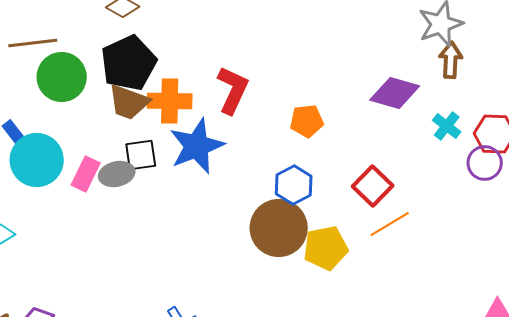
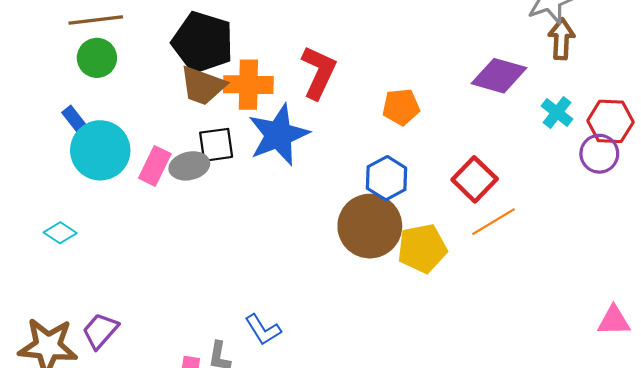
black pentagon: (129, 63) -> (203, 42), turned -30
green circle: (62, 77) -> (97, 58), moved, size x0.7

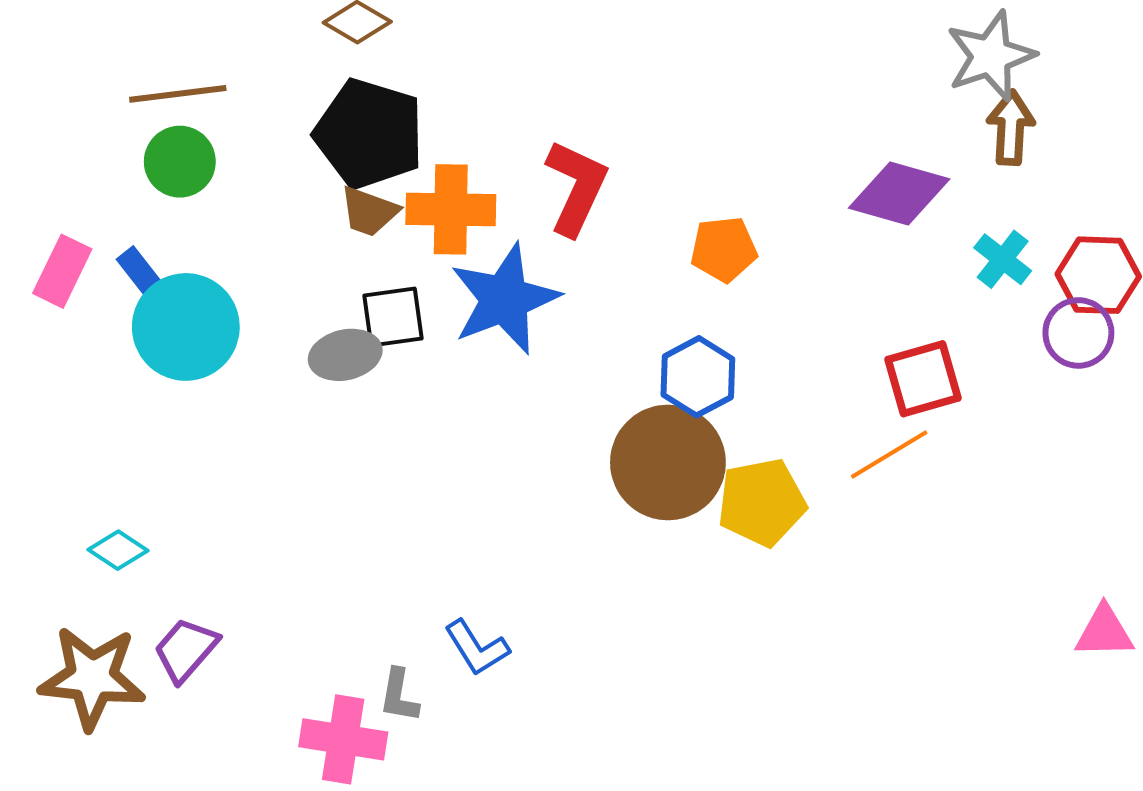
brown trapezoid: (203, 86) -> (369, 211), size x0.7
pink rectangle: (155, 166) -> (62, 271), moved
red square: (475, 179) -> (923, 379), moved, turned 30
cyan diamond: (60, 233) -> (118, 550), moved

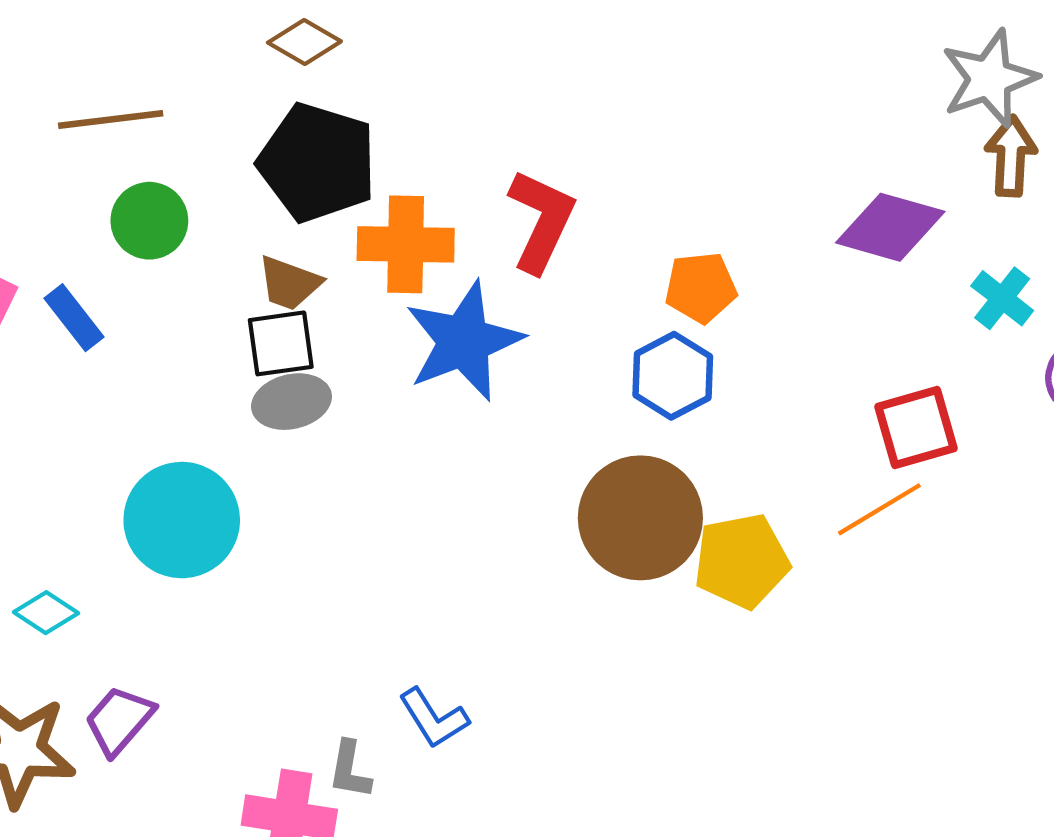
green circle: (180, 162) -> (149, 221), moved
brown trapezoid: (369, 211) -> (289, 283), moved
black square: (393, 317) -> (281, 343), moved
cyan circle: (186, 327) -> (182, 520), moved
blue hexagon: (698, 377) -> (673, 376), moved

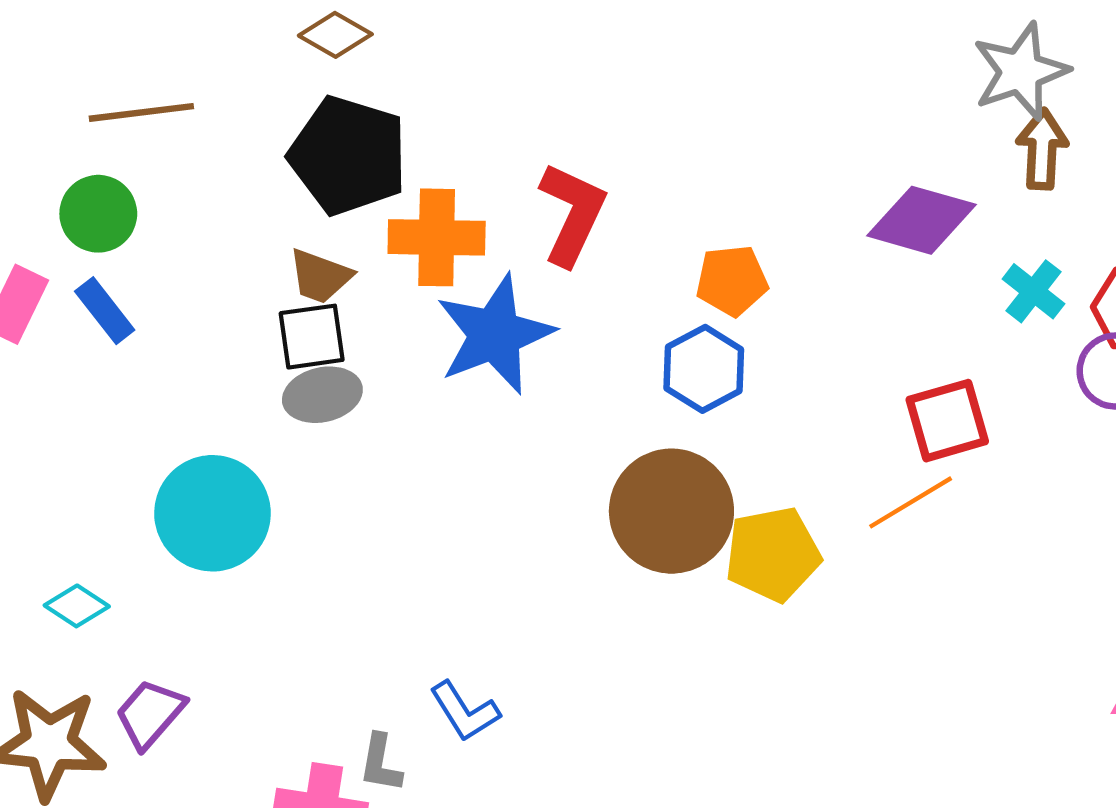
green circle: (149, 221) -> (98, 214), moved

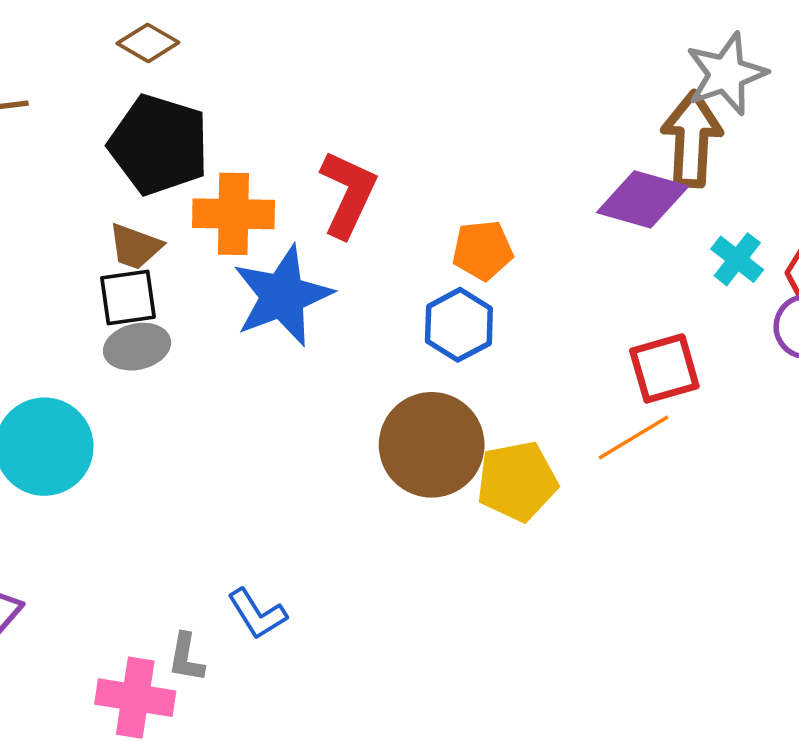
brown arrow: (1042, 149) -> (692, 139), moved, size x1.4

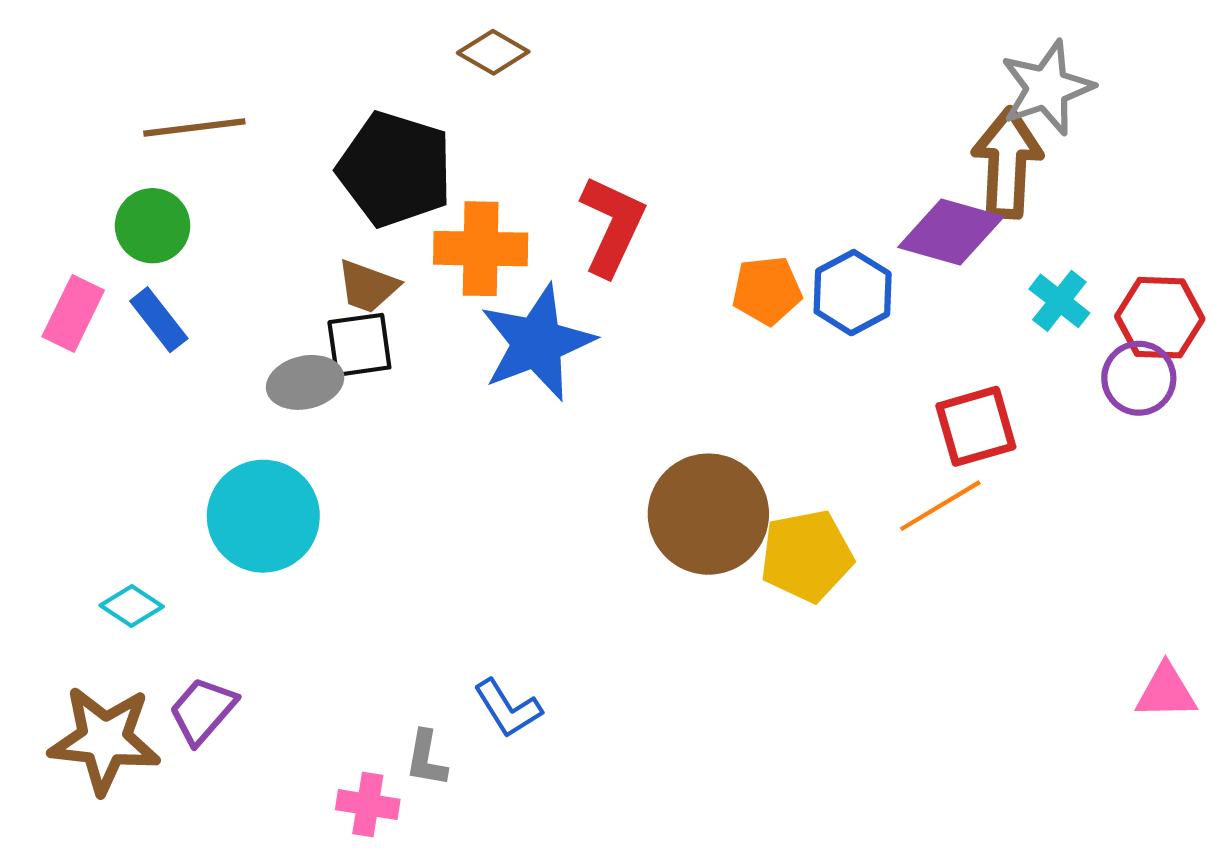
brown diamond: (148, 43) -> (493, 52), moved
blue hexagon: (459, 325) -> (853, 293), moved
gray ellipse: (137, 347) -> (305, 382), moved
pink cross: (135, 698) -> (368, 805), size x0.7

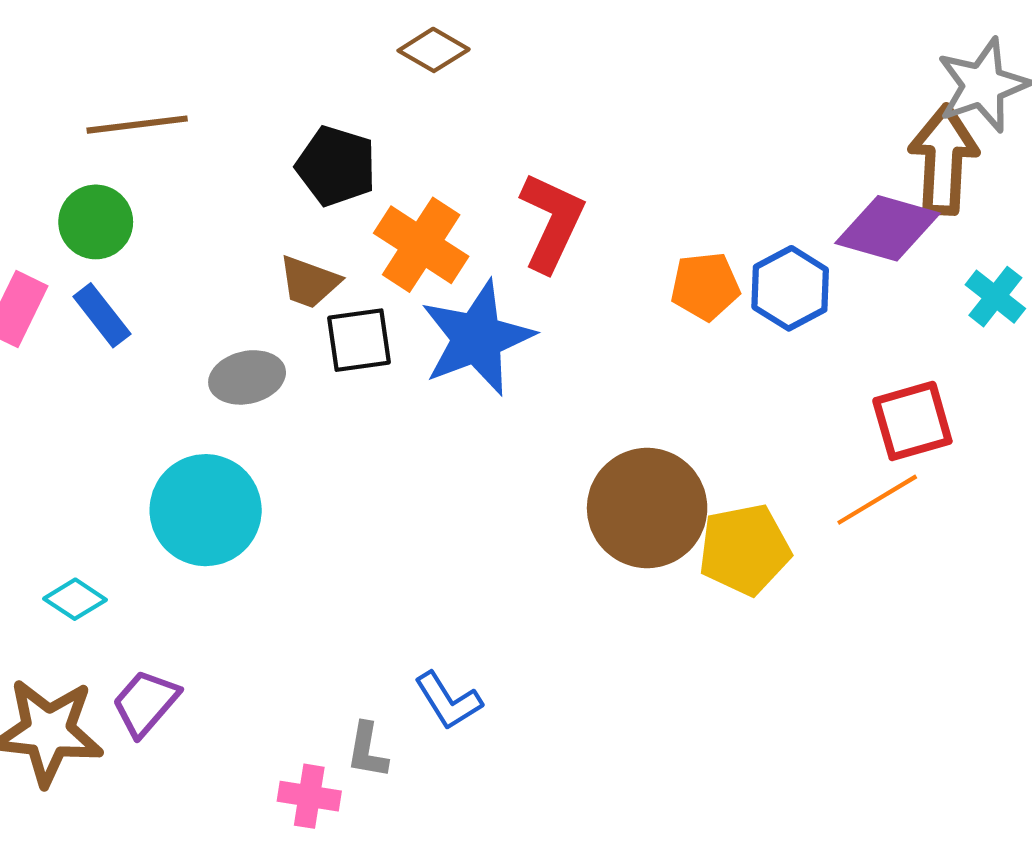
black pentagon: (395, 169) -> (336, 166), size x0.7
orange cross: (481, 249) -> (421, 245), turned 32
black square: (359, 345) -> (359, 340), moved

